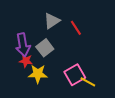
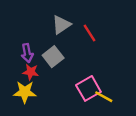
purple arrow: (23, 45) -> (27, 53), size x0.7
yellow star: (38, 74) -> (25, 92), moved

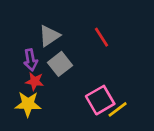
gray triangle: (61, 25) -> (49, 36), moved
yellow line: (104, 97) -> (118, 109), turned -66

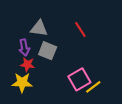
gray triangle: (49, 36) -> (39, 28), turned 42
gray square: (60, 64) -> (48, 51), turned -30

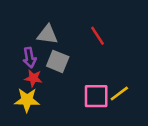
pink square: (79, 79) -> (96, 96), turned 30
yellow line: (93, 87) -> (119, 94), moved

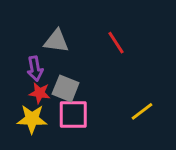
gray square: (58, 61) -> (66, 88), moved
pink square: (96, 96) -> (73, 114), moved

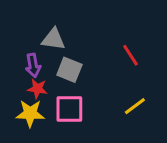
red line: (116, 43) -> (131, 55), moved
gray square: (66, 88) -> (69, 70), moved

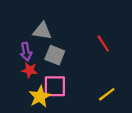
yellow line: (135, 106) -> (107, 94), moved
yellow star: (30, 113) -> (40, 97), moved, turned -30

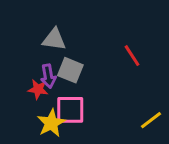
purple arrow: (26, 52) -> (48, 76), moved
yellow line: (107, 94) -> (151, 120), moved

